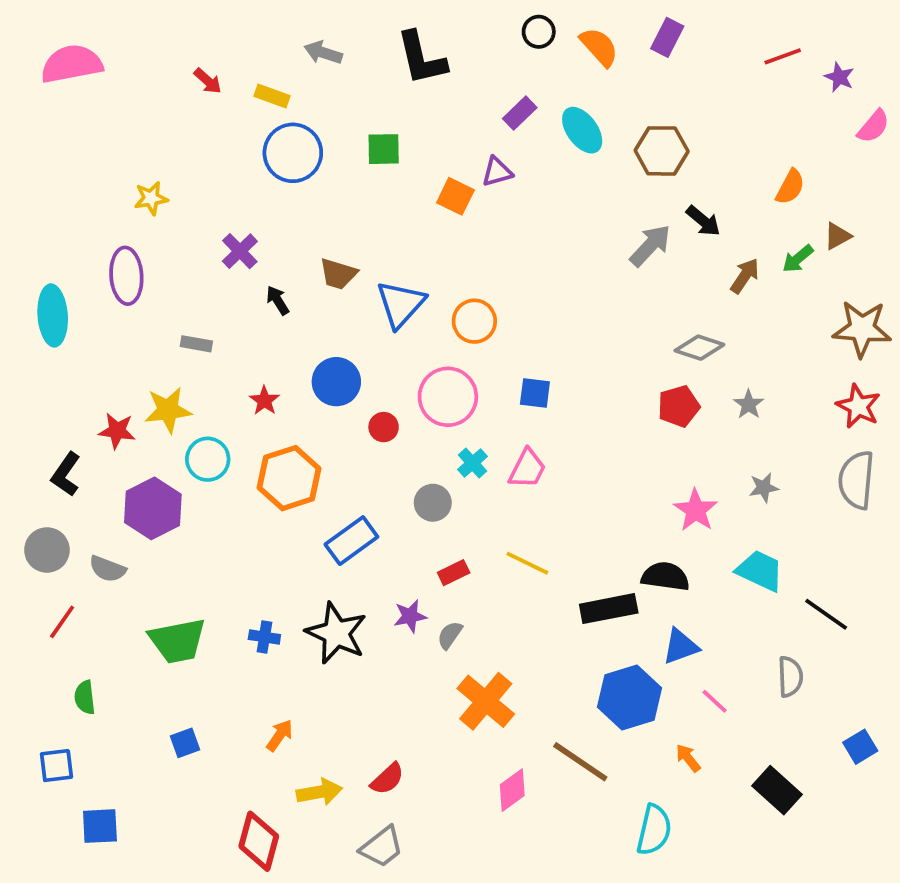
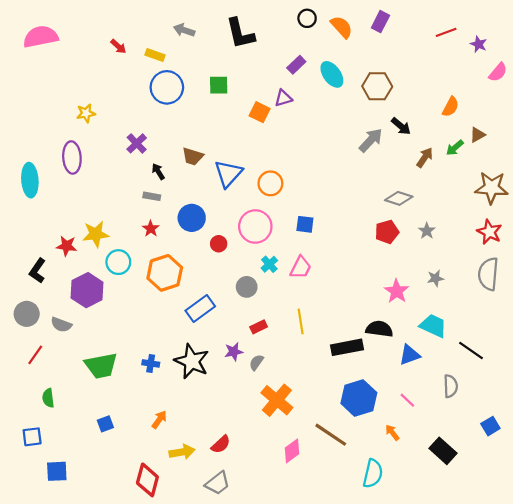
gray rectangle: (196, 344) -> (152, 196), moved
yellow line: (527, 563) -> (301, 321), turned 55
blue triangle: (681, 646) -> (410, 355), moved

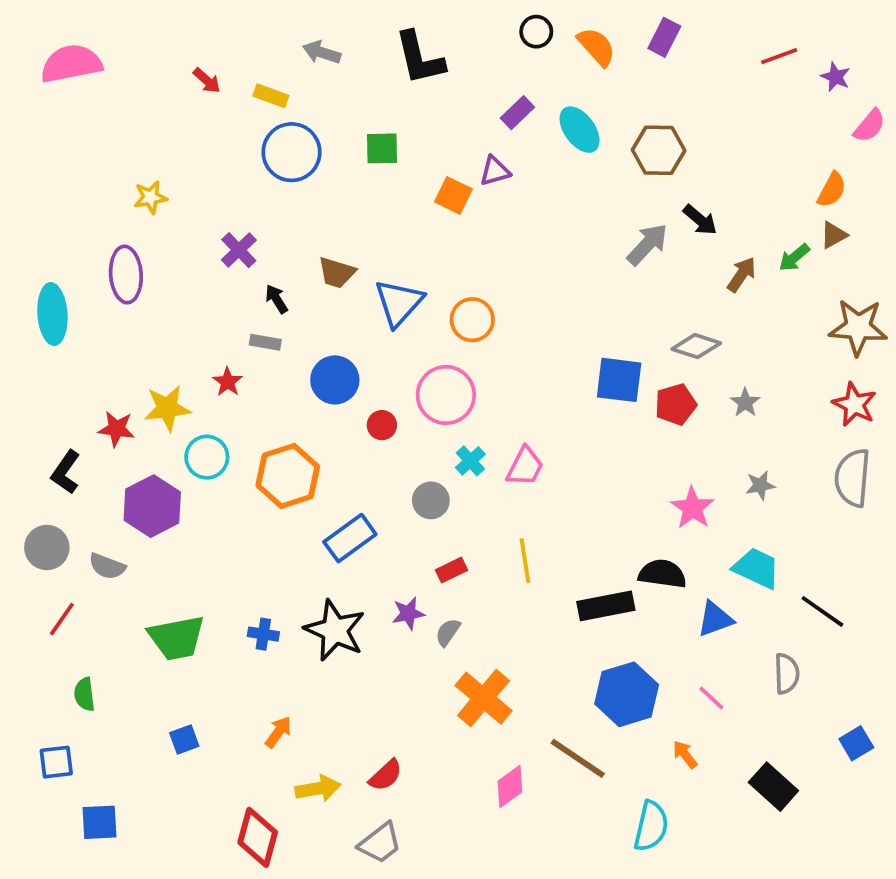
orange semicircle: (451, 107) -> (832, 190), moved
blue square: (305, 224) -> (619, 380), moved, size x1.5
red star: (151, 229) -> (228, 382), moved

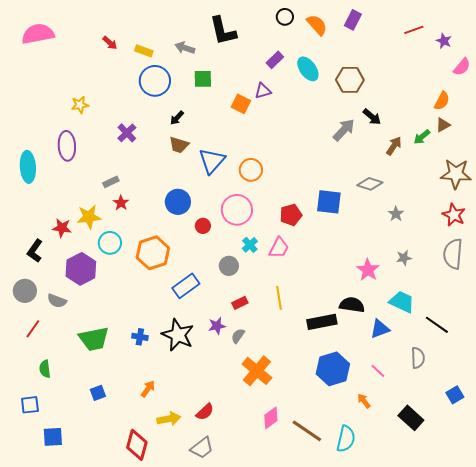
gray arrow: (322, 52) -> (185, 48), moved
black arrow: (276, 299) -> (177, 118), moved, turned -105
gray rectangle: (265, 342) -> (111, 182), moved, turned -35
red pentagon: (676, 404) -> (291, 215), moved
brown line: (578, 758) -> (307, 431), moved

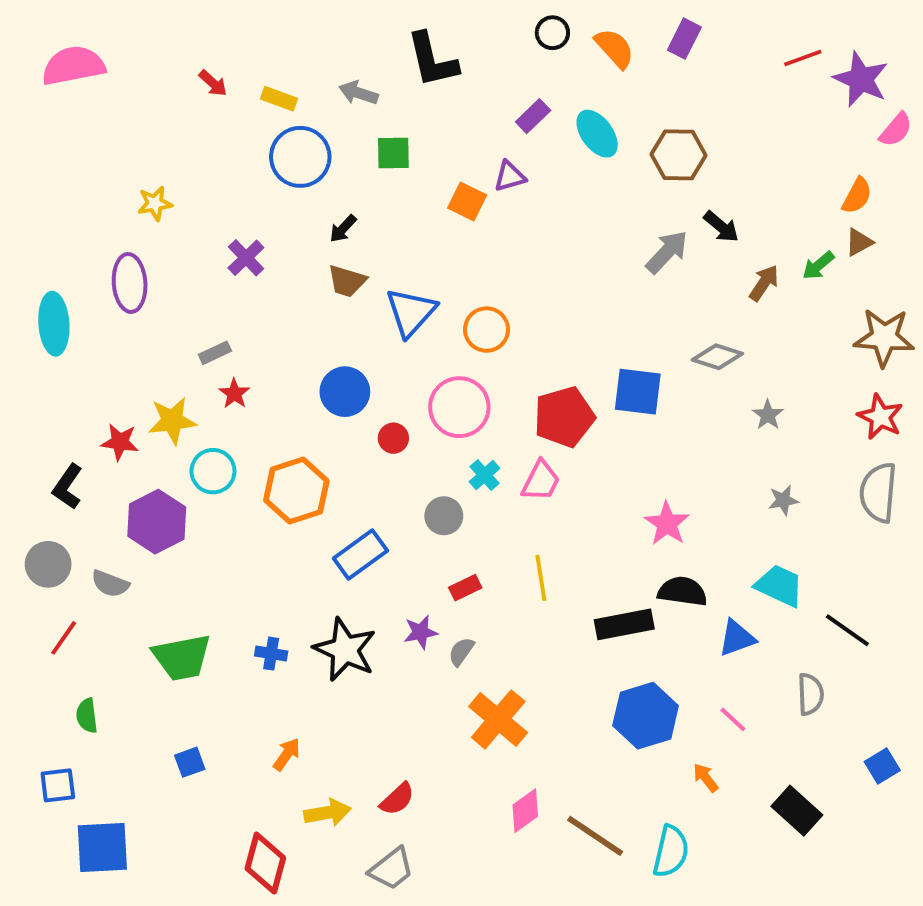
purple star: (444, 41) -> (861, 79), size x1.8
red pentagon: (291, 215) -> (564, 417), size x1.4
pink star: (368, 270) -> (667, 524), moved
blue square: (53, 437) -> (102, 847), size x1.4

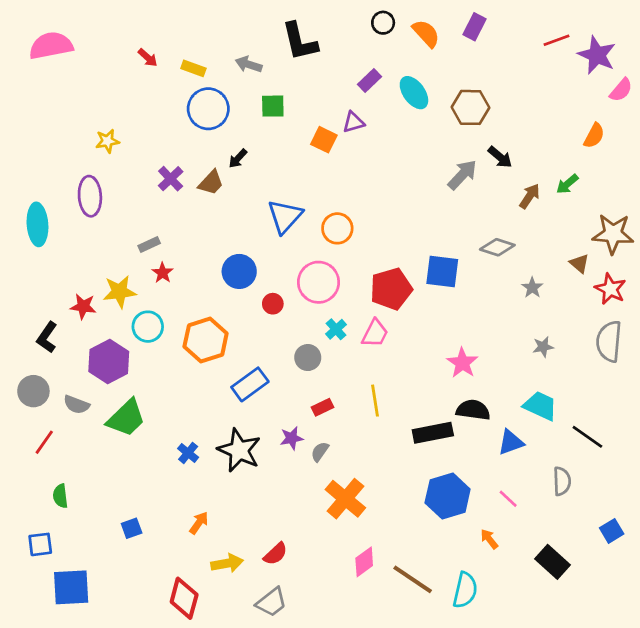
brown triangle: (859, 242) -> (579, 263), moved, turned -50
brown trapezoid: (347, 281) -> (211, 183), moved, turned -64
blue cross: (271, 654) -> (188, 453), turned 30
green trapezoid: (182, 657) -> (126, 418), moved, turned -33

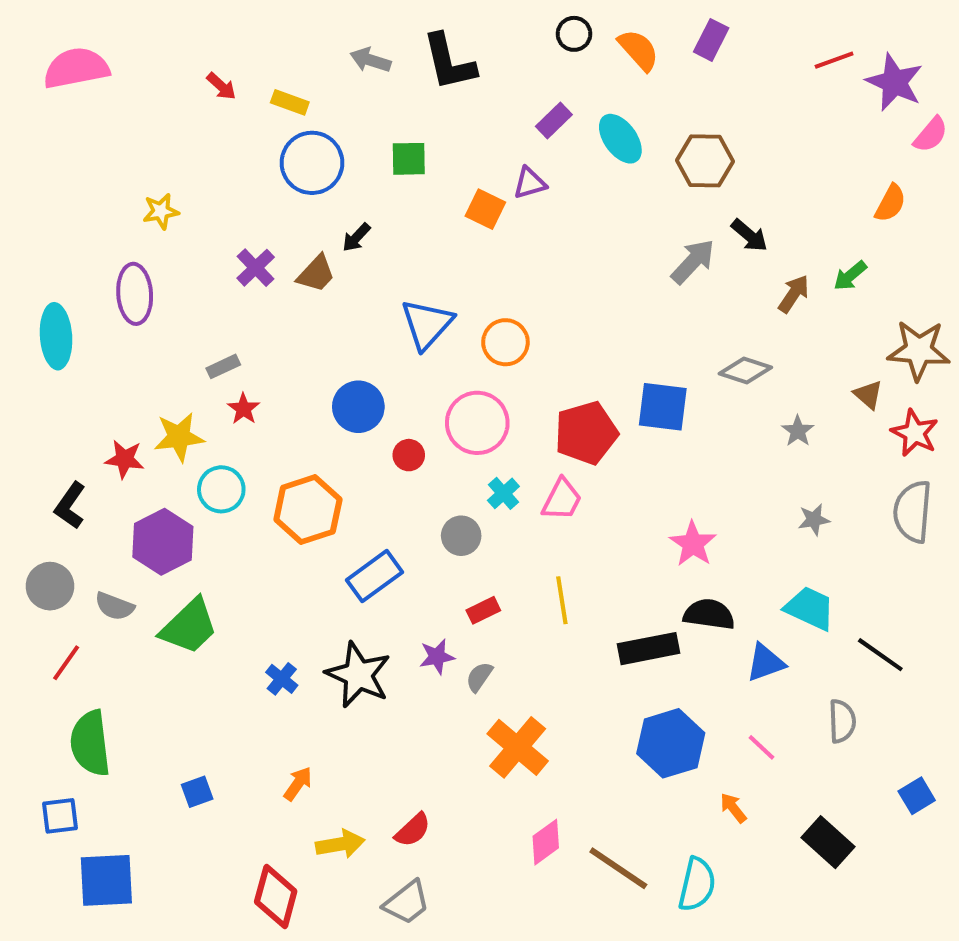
gray arrow: (249, 64) -> (370, 60), moved
green semicircle: (60, 496) -> (90, 743), size x1.8

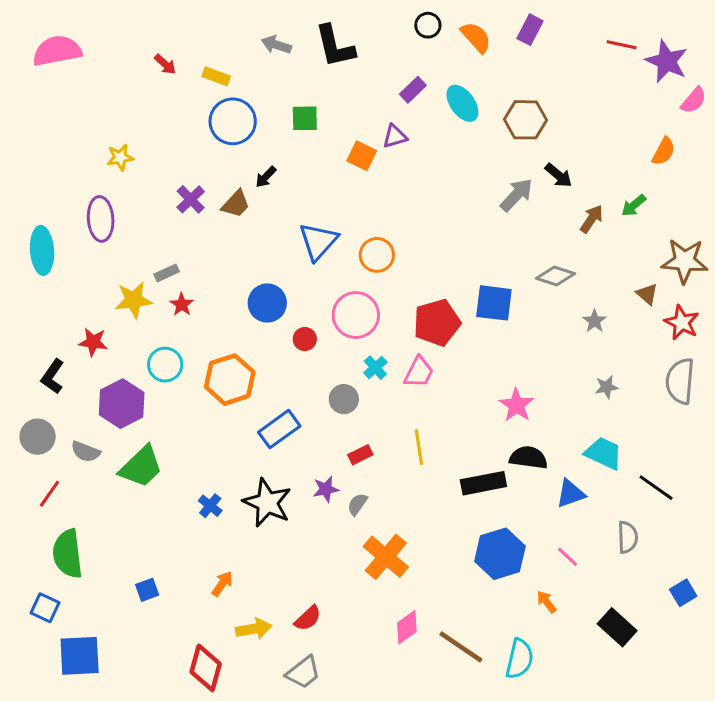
red line: (834, 60) -> (622, 45), turned 32
yellow star: (179, 437) -> (134, 300), moved
blue square: (60, 816) -> (45, 608), turned 32

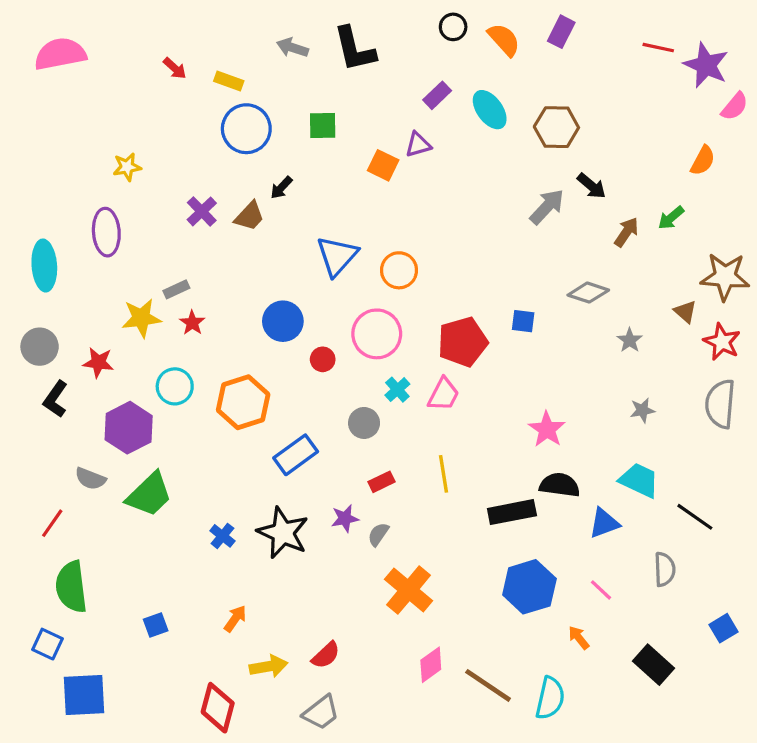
blue square: (494, 303) -> (523, 321), size x0.6
gray circle: (38, 437) -> (40, 347), moved

